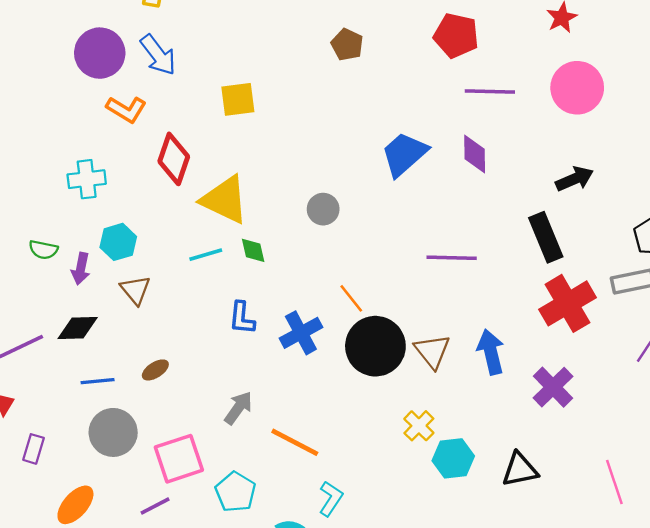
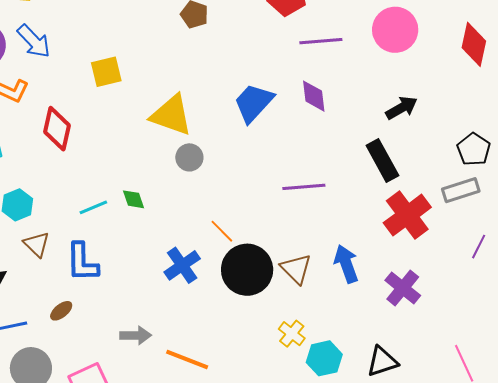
yellow triangle: (225, 200) -> (171, 115), moved
blue L-shape: (242, 318) -> (82, 262), moved, size x1.4
gray arrow: (238, 408) -> (136, 335), turned 60

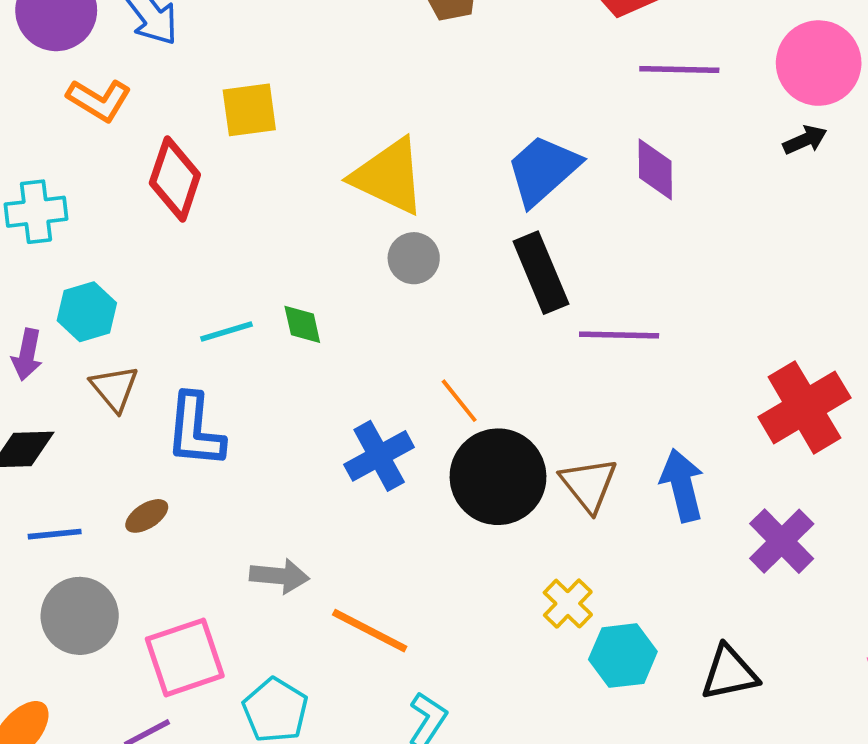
yellow square: (106, 72) -> (249, 110), moved
black arrow: (401, 108) -> (805, 140), moved, size x0.7
black rectangle: (382, 161) -> (541, 273), moved

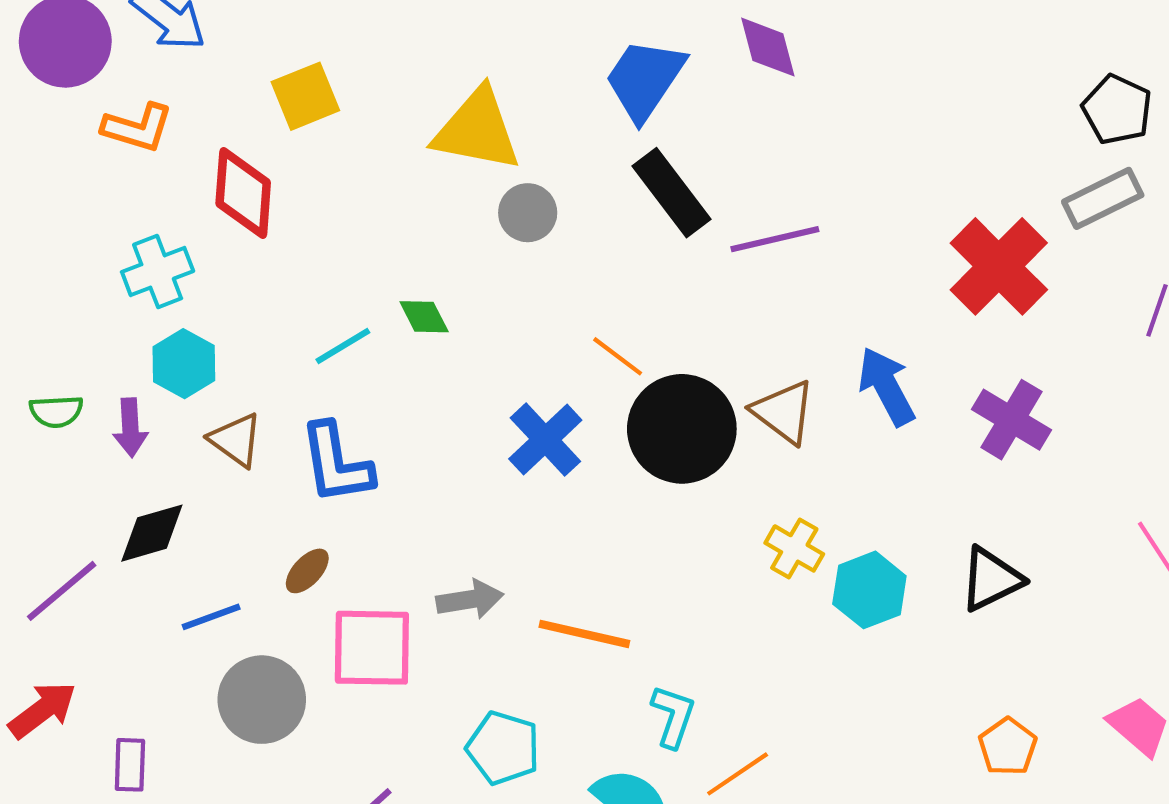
cyan cross: (36, 212) -> (158, 272), moved
pink square: (185, 657) -> (372, 648), moved, turned 34

